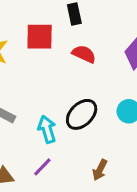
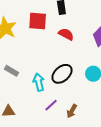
purple line: (42, 167) -> (51, 105), moved

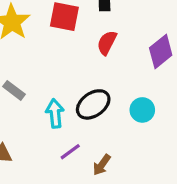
red semicircle: (66, 34) -> (107, 43), turned -98

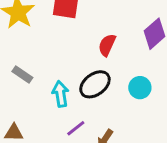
red semicircle: (107, 43) -> (107, 45), moved

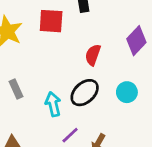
gray rectangle: (22, 75) -> (16, 89), turned 36

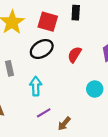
black ellipse: (85, 93) -> (42, 49), moved

